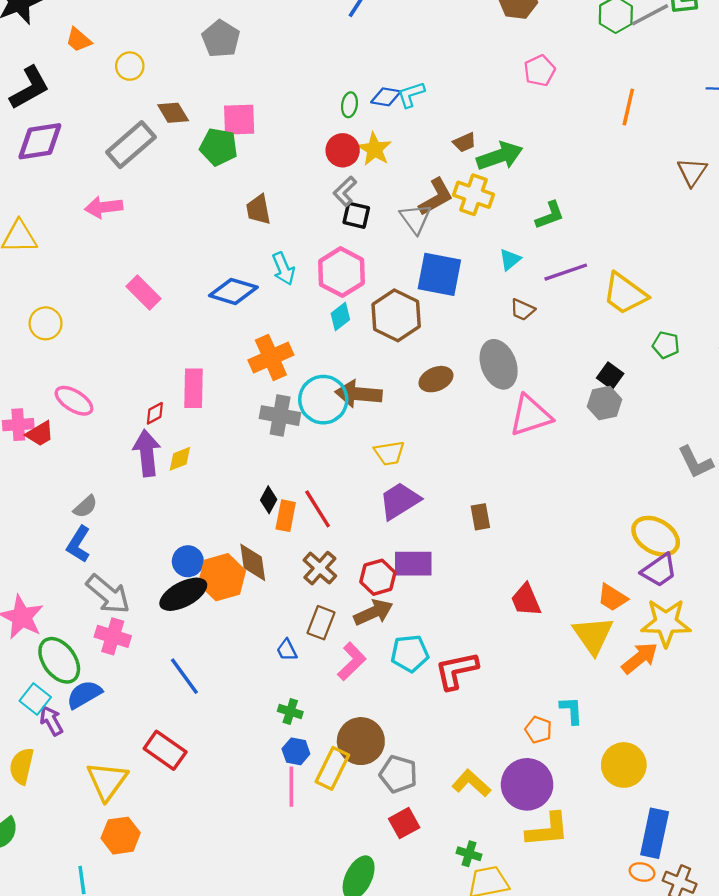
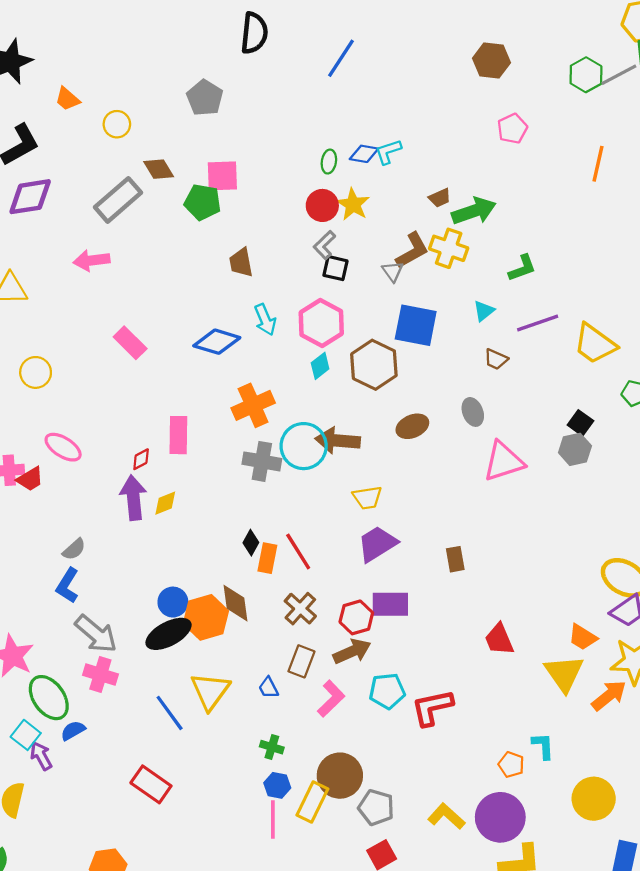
gray triangle: (415, 219) -> (393, 271), size x0.7
gray ellipse: (499, 364) -> (473, 412), size x0.6
blue semicircle: (84, 694) -> (73, 731), size x0.7
yellow triangle: (107, 781) -> (210, 691), moved

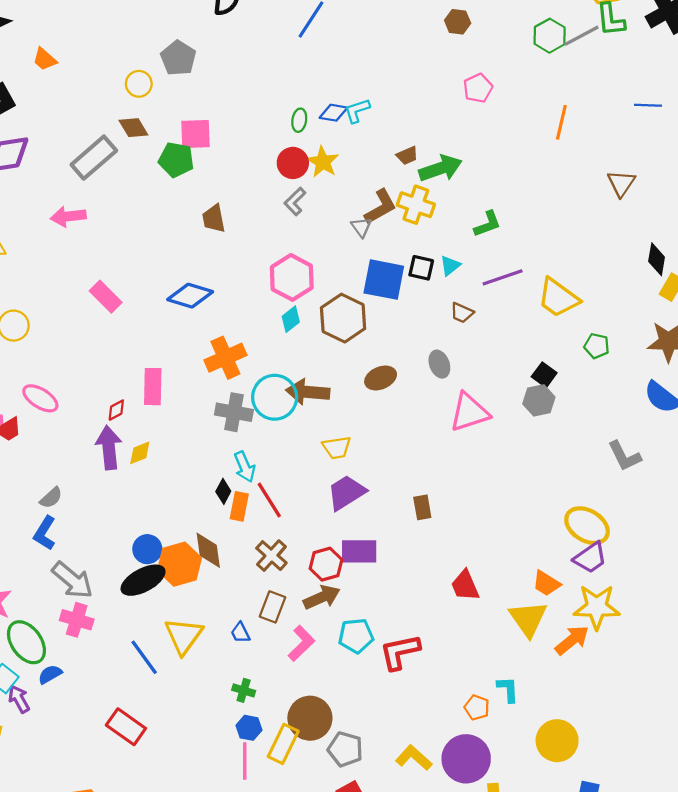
brown hexagon: (491, 60) -> (458, 22), size x0.7
yellow circle: (117, 124) -> (139, 84), moved
black square: (335, 268) -> (421, 268), moved
cyan arrow: (265, 320) -> (245, 467), moved

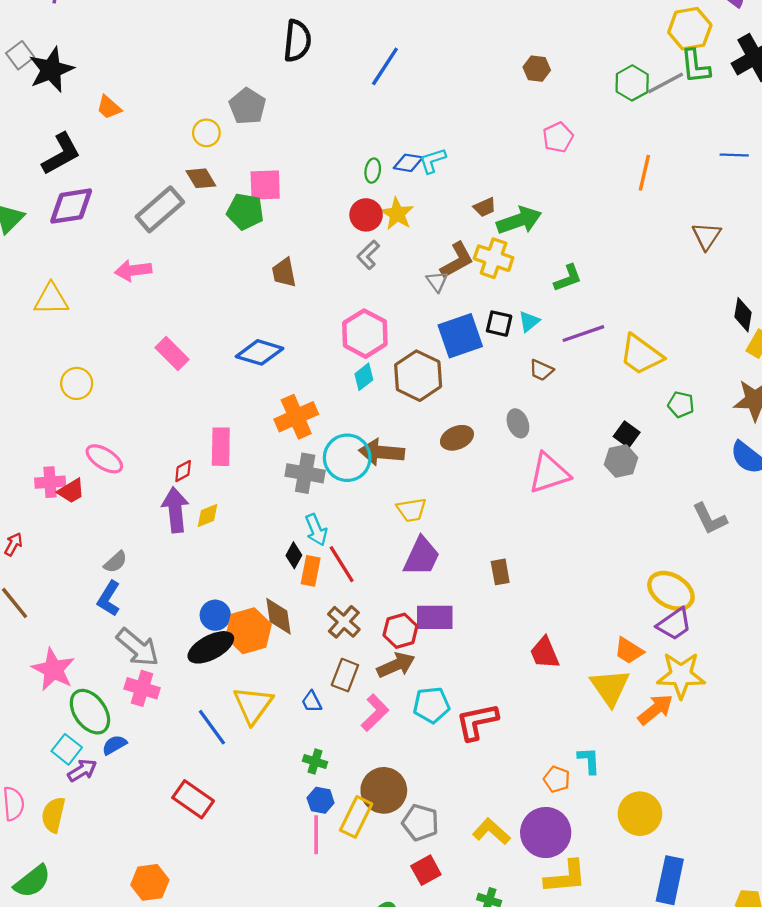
blue square: (384, 280) -> (460, 336), turned -30
purple trapezoid: (346, 492) -> (421, 556), turned 147
purple arrow: (19, 699) -> (82, 770), turned 88

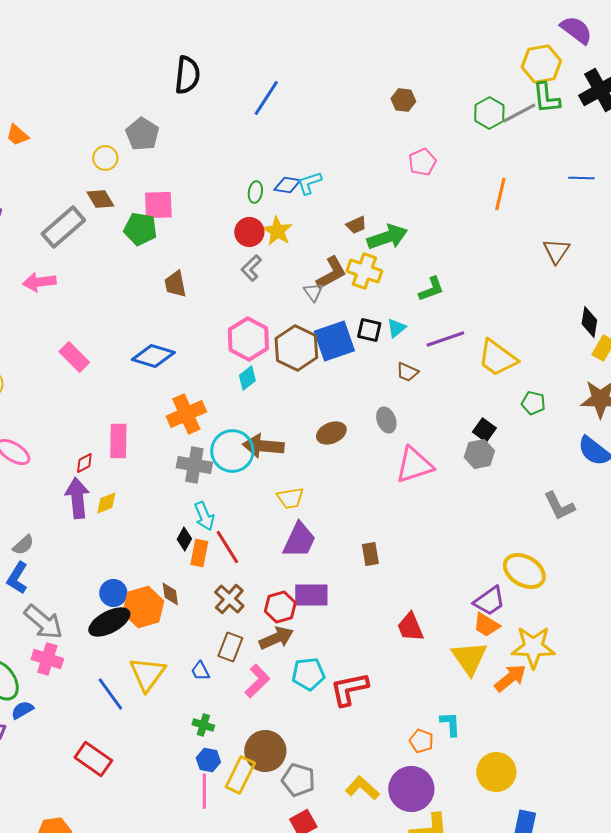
brown hexagon: (418, 376) -> (296, 348), moved
brown diamond: (278, 616) -> (170, 594), size x0.7
purple trapezoid: (674, 624) -> (489, 601), moved

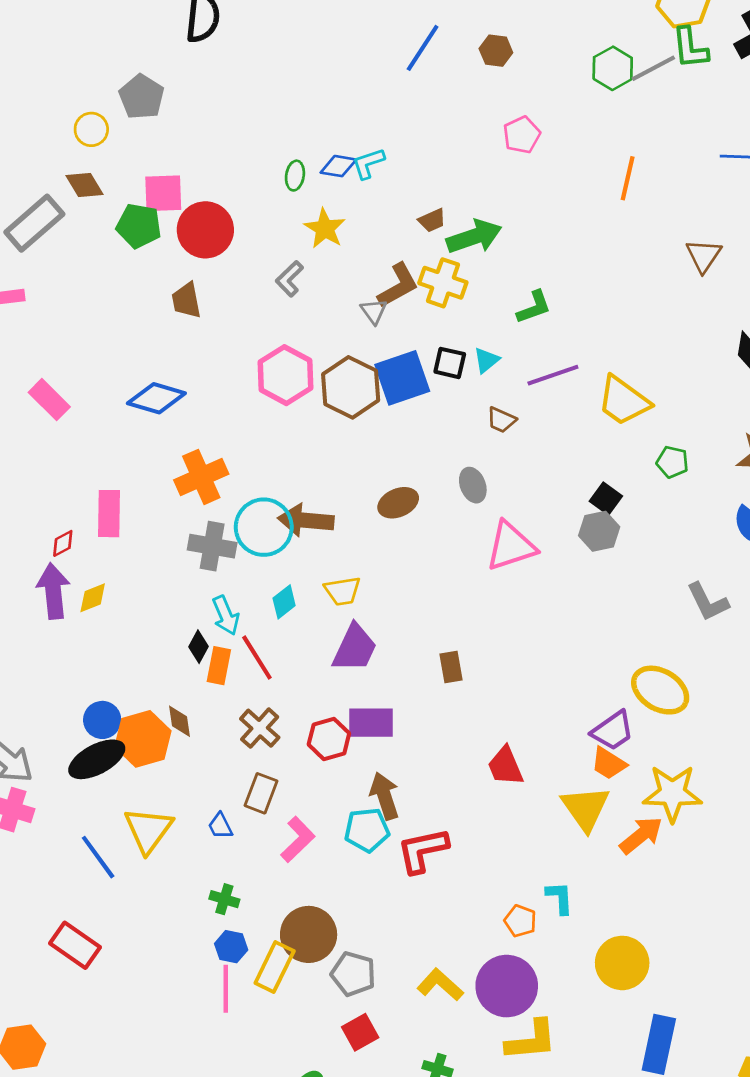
blue line: (266, 98) -> (423, 48), moved
red circle: (249, 232) -> (205, 230), moved, size x1.4
cyan diamond: (247, 378) -> (284, 602), moved
brown arrow: (276, 638) -> (385, 796), moved, turned -84

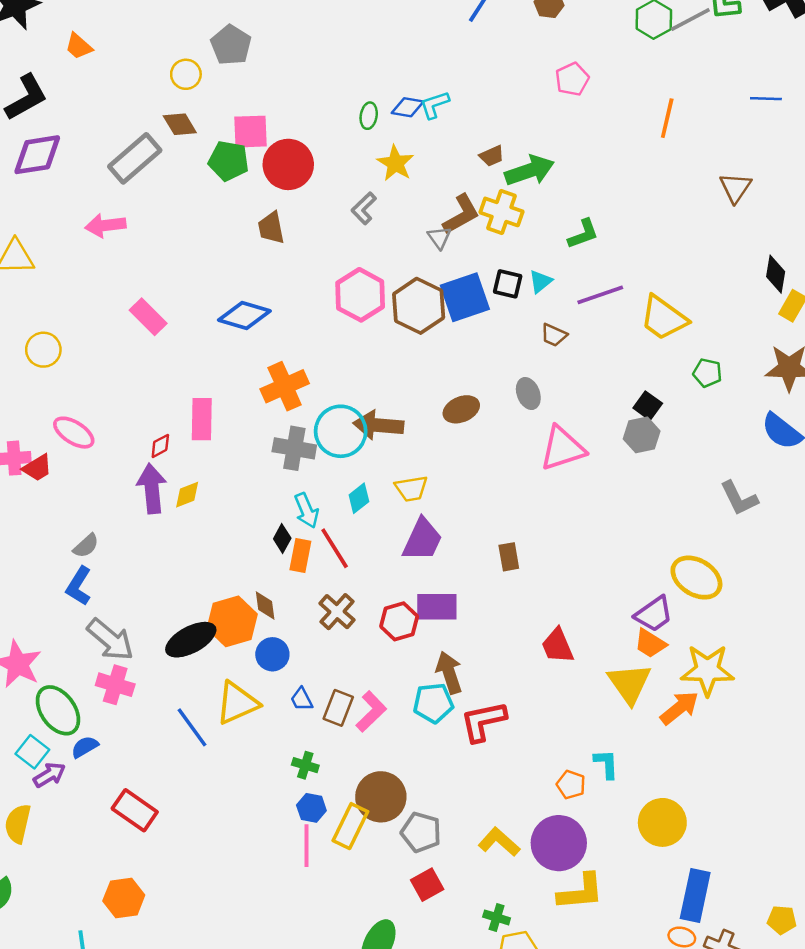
blue circle: (102, 720) -> (272, 654), moved
brown rectangle: (261, 793) -> (338, 708), moved
yellow triangle: (148, 830) -> (237, 703), turned 30
red rectangle: (75, 945) -> (135, 810), moved

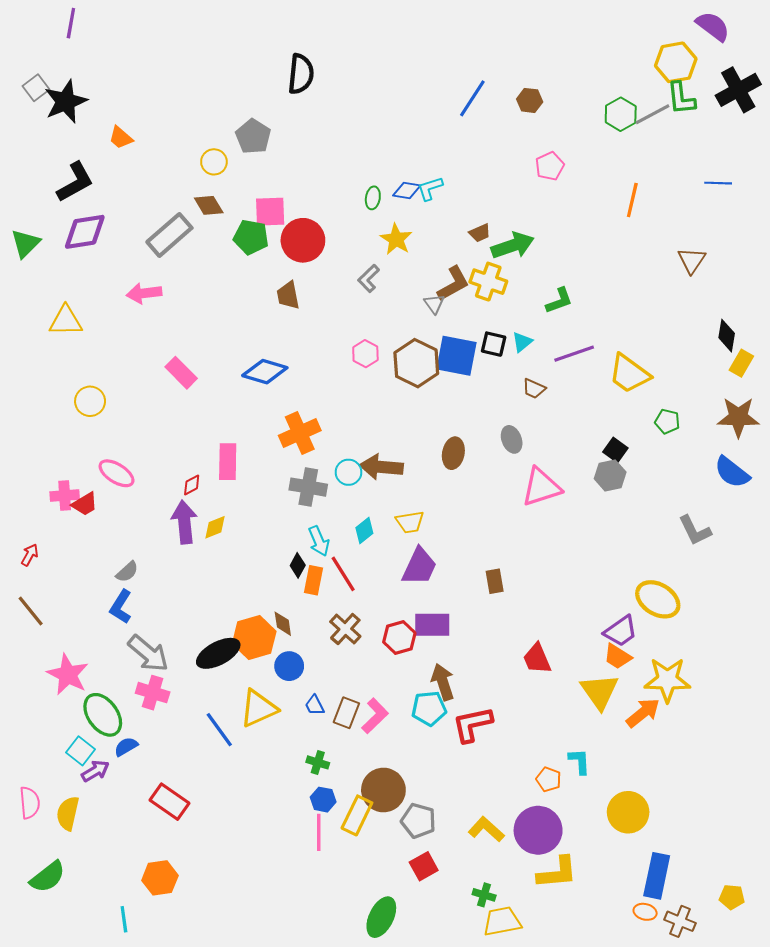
pink hexagon: (360, 295) -> (365, 354), size x0.6
blue square: (465, 297) -> (457, 356), turned 30
brown ellipse: (461, 409) -> (453, 453), turned -56
cyan circle: (341, 431) -> (348, 472), size x0.6

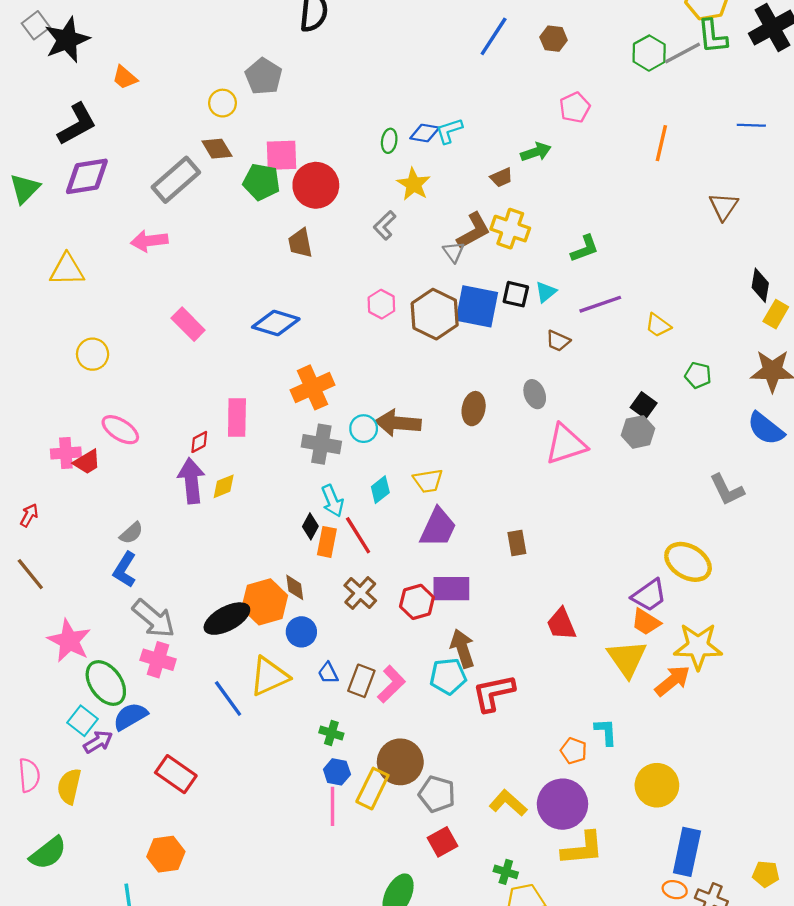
green arrow: (513, 246) -> (536, 152), moved, size x0.7
yellow trapezoid: (629, 374) -> (658, 325), size x0.6
blue semicircle: (126, 747) -> (130, 716), size x1.4

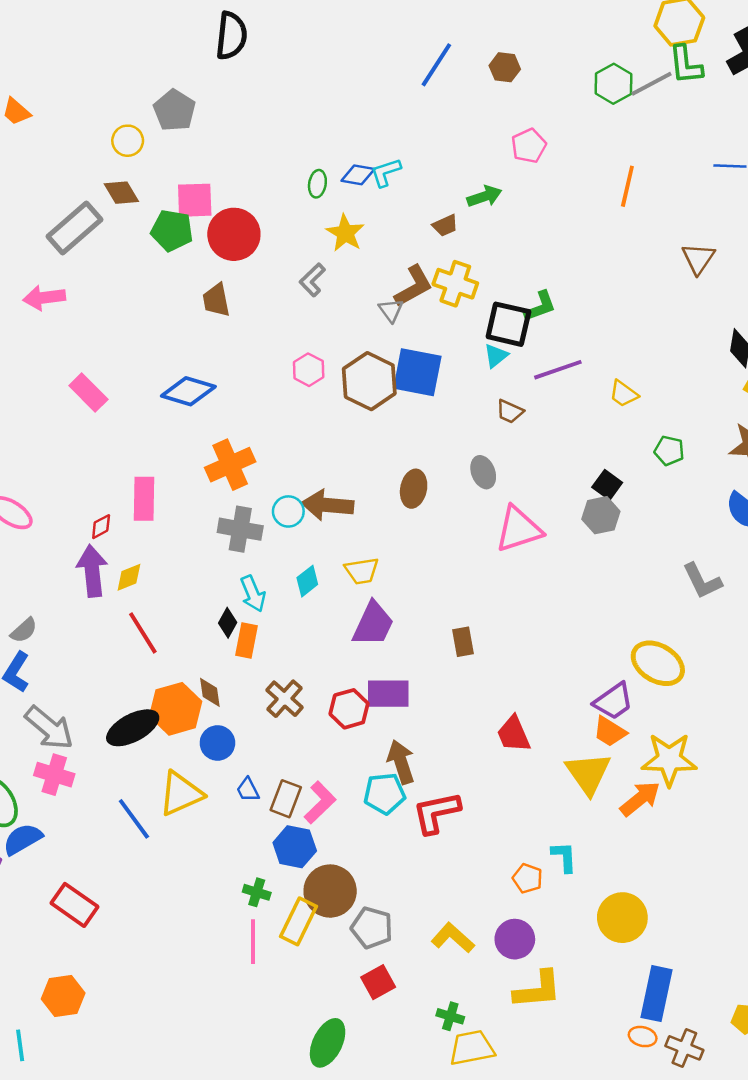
black square: (516, 294) -> (508, 324), moved, size x1.5
red line: (358, 535) -> (143, 633), moved
green cross: (331, 733) -> (257, 892), moved
blue hexagon: (337, 772) -> (295, 847), moved, size x1.4
purple circle: (562, 804) -> (515, 939), size x0.7

